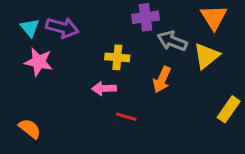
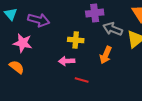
cyan triangle: (30, 28) -> (11, 14), moved
orange semicircle: (30, 129) -> (17, 67), moved

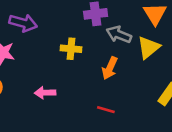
pink arrow: (67, 61) -> (45, 93), moved
red line: (82, 80) -> (106, 110), moved

